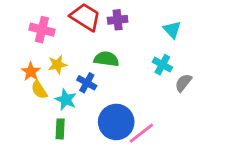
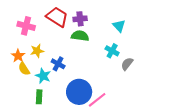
green semicircle: (106, 59) -> (80, 36), moved

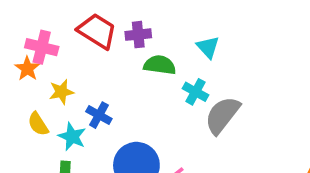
green semicircle: (80, 36) -> (160, 65), moved
orange star: (18, 56) -> (27, 69), moved
gray semicircle: (127, 64) -> (222, 115), size x1.6

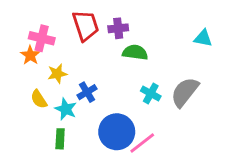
red trapezoid: (97, 31) -> (86, 25), turned 40
cyan triangle: (208, 47) -> (203, 38), moved, turned -36
cyan cross: (195, 92) -> (151, 93), moved
blue cross: (99, 115) -> (87, 92), turned 30

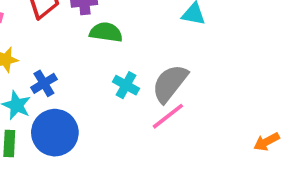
blue circle: (117, 132) -> (55, 133), moved
pink line: (142, 143) -> (168, 116), moved

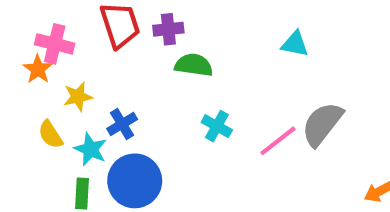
gray semicircle: (170, 83) -> (322, 124), moved
pink line: (168, 116) -> (278, 141), moved

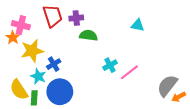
yellow star: (78, 97) -> (32, 51), size x1.6
gray semicircle: (322, 124) -> (167, 86), moved
cyan cross: (217, 126) -> (110, 65), moved, turned 32
yellow semicircle: (50, 135) -> (19, 90), moved, size x1.5

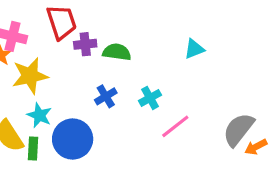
purple cross: (76, 18) -> (85, 44), moved
cyan triangle: (138, 25) -> (194, 49), moved, turned -32
blue cross: (54, 64) -> (106, 96), moved
pink line: (129, 72) -> (175, 126), moved

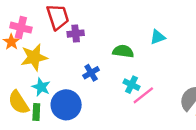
green semicircle: (117, 52) -> (123, 51), moved
cyan cross: (150, 98) -> (131, 85), moved, turned -35

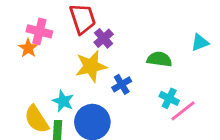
purple cross: (76, 34) -> (104, 38), turned -35
yellow star: (34, 57) -> (91, 66), moved

